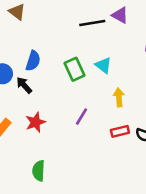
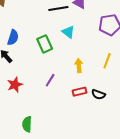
cyan triangle: (103, 65) -> (68, 32), moved
green semicircle: (39, 171) -> (27, 124), moved

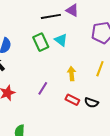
green rectangle: (45, 44) -> (41, 42), moved
red rectangle: (80, 92) -> (72, 100), turned 40

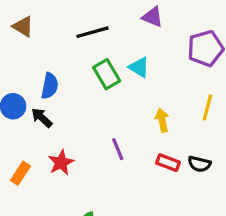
black line: (51, 16) -> (93, 32), moved
purple line: (43, 88) -> (118, 149), turned -48

